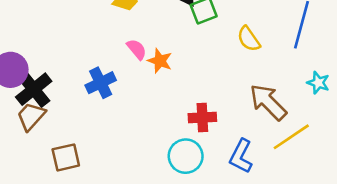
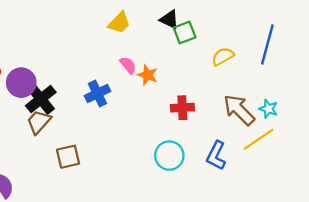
yellow semicircle: (249, 39) -> (223, 56), turned 95
cyan star: (318, 83) -> (268, 109), moved
red cross: (202, 117) -> (182, 108), moved

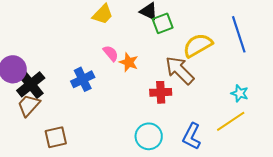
blue line: (267, 45) -> (239, 34), turned -33
yellow semicircle: (223, 56) -> (198, 45), size x1.4
brown arrow: (239, 110) -> (180, 70), moved

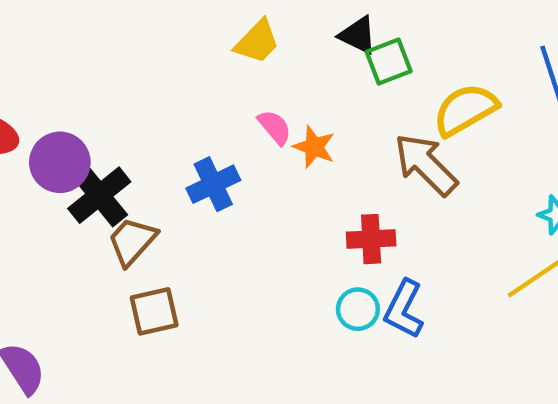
red cross: (161, 92) -> (371, 239), moved
brown trapezoid: (29, 105) -> (132, 241), moved
cyan circle: (149, 136) -> (358, 309), size x0.7
blue L-shape: (192, 136) -> (404, 309), moved

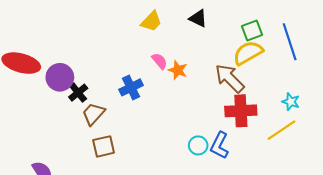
green square: (389, 61) -> (252, 31), moved
black cross: (99, 195) -> (78, 93), size x0.7
red cross: (371, 239) -> (241, 111), moved, size x1.4

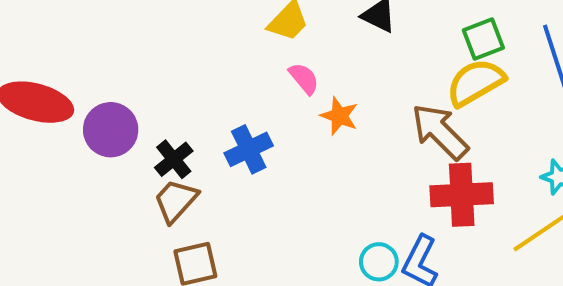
pink semicircle: (159, 61) -> (304, 78), moved
black cross: (78, 93) -> (174, 159), moved

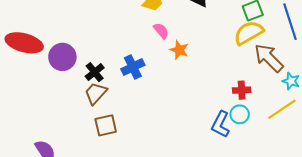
brown arrow: (440, 132) -> (269, 58), moved
red cross: (462, 195) -> (242, 90), size x0.6
cyan circle: (379, 262) -> (240, 114), moved

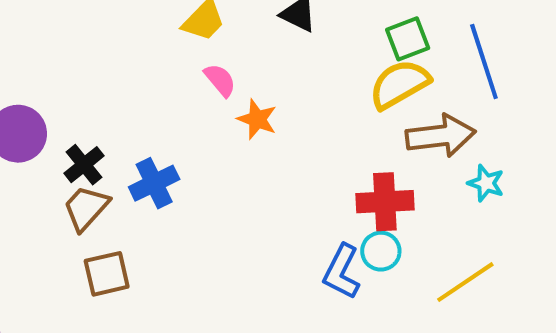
brown arrow: (269, 58) -> (441, 136), turned 128
blue cross: (133, 67) -> (154, 183), moved
red cross: (242, 90) -> (385, 202), size x1.5
yellow line: (282, 109) -> (465, 282), moved

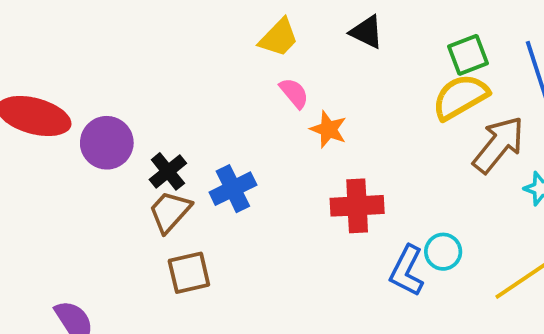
brown arrow: (441, 136) -> (499, 145), turned -44
red cross: (385, 202) -> (357, 206), moved

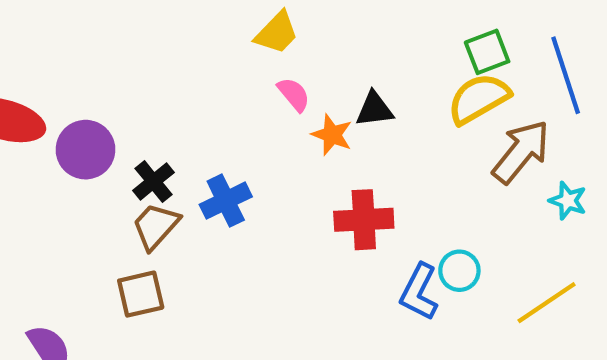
black triangle: (367, 32) -> (374, 109), moved, turned -33
brown square: (189, 273) -> (141, 294), moved

